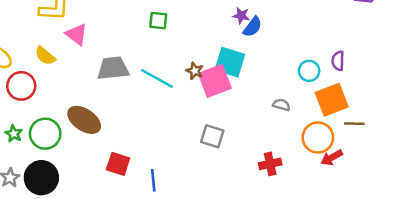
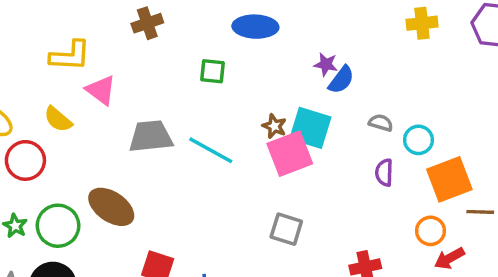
purple semicircle: (338, 61) -> (384, 173), moved
brown star: (195, 71) -> (274, 126), moved
gray semicircle: (281, 105) -> (381, 123), moved
orange circle: (318, 137) -> (431, 231), size x0.7

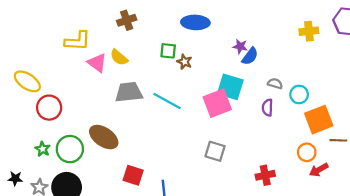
yellow cross: (422, 23) -> (309, 31), moved
yellow semicircle: (58, 119) -> (119, 57), moved
brown star: (274, 126) -> (184, 62), moved
purple semicircle: (384, 173) -> (267, 108), moved

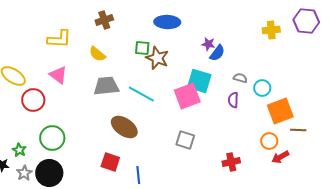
brown star: (184, 62) -> (157, 58), size x1.6
pink triangle: (97, 63) -> (58, 75), moved
brown ellipse: (104, 137) -> (124, 127), moved
green star: (43, 149) -> (19, 150), moved

